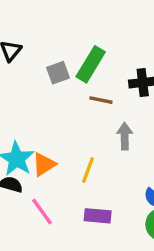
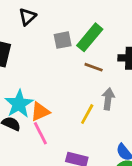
yellow line: (88, 170) -> (87, 114), moved
pink line: (42, 211) -> (40, 133), moved

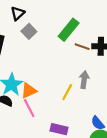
gray square: (63, 40) -> (29, 31), moved, turned -32
brown line: (94, 67) -> (82, 47), moved

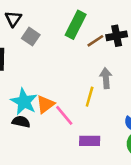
brown line: (82, 47) -> (95, 41), turned -40
pink line: (29, 108) -> (64, 115), moved

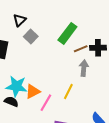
gray arrow: (106, 78) -> (84, 68), moved
cyan star: (24, 102) -> (16, 86), turned -30
pink line: (64, 115) -> (46, 103), turned 60

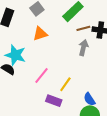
orange triangle: (33, 91) -> (40, 34), moved
yellow line: (68, 92) -> (65, 84), moved

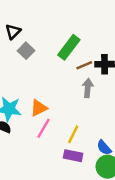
orange triangle: (40, 34) -> (39, 108), moved
purple rectangle: (54, 101) -> (73, 156), moved

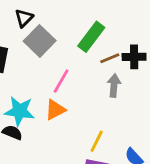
gray square: (26, 51) -> (40, 41), size x1.5
pink line: (43, 128) -> (61, 81), moved

